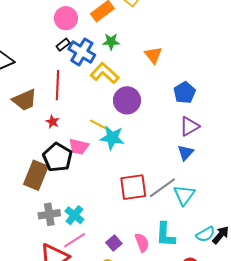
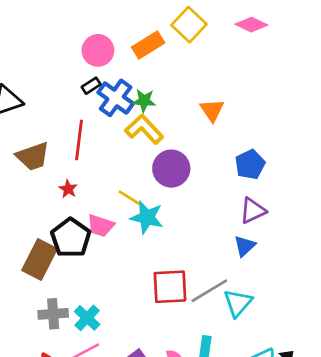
green star: (111, 42) -> (144, 101), moved

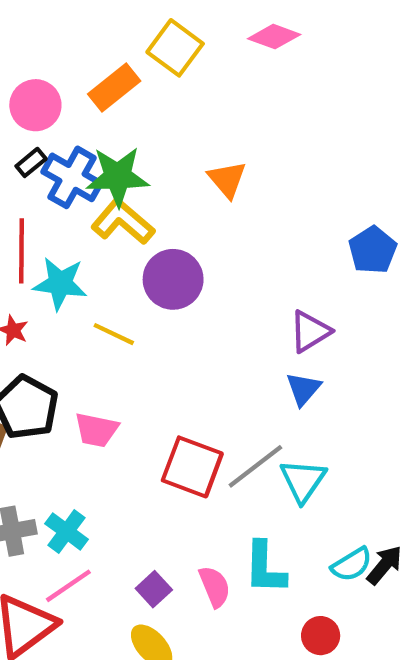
green star: (144, 101) -> (118, 177), size x1.6
blue pentagon: (250, 164) -> (373, 250), moved
cyan star: (147, 217) -> (60, 283), moved
pink trapezoid: (101, 226) -> (96, 430), moved
red square: (170, 287) -> (192, 467), turned 30

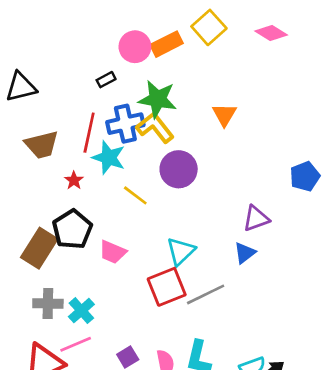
pink circle: (35, 105) -> (135, 47), moved
blue cross: (72, 177) -> (125, 124), moved, turned 36
red square: (192, 467) -> (167, 287), turned 36
cyan triangle: (303, 481) -> (181, 251), moved

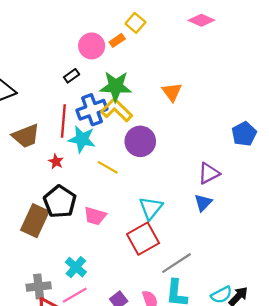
yellow square: (209, 27) -> (135, 23), moved, size x0.7
orange rectangle: (167, 44) -> (117, 40), size x0.6
gray line: (206, 294) -> (176, 263), moved
gray cross: (48, 304) -> (39, 287), moved

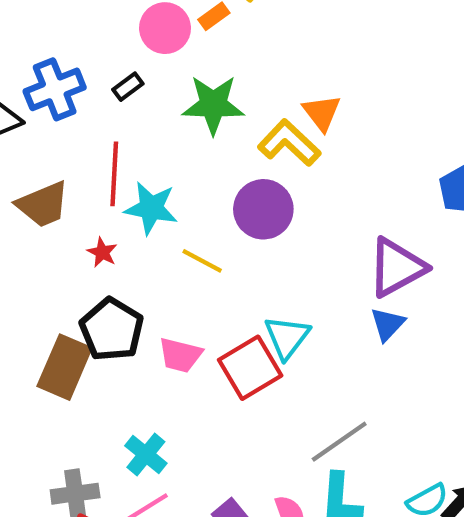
blue cross: (92, 110) -> (55, 89), moved
yellow L-shape: (117, 110) -> (289, 143), moved
purple triangle: (209, 173) -> (397, 267), size x1.4
red square: (143, 239) -> (250, 368), moved

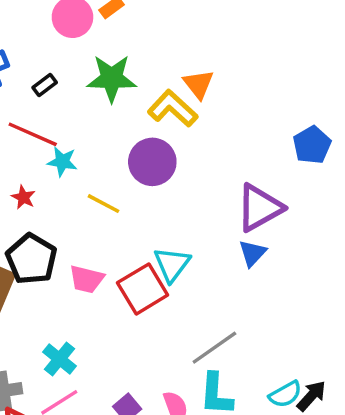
black rectangle: (128, 87) -> (45, 85), moved
red line: (114, 174) -> (33, 134), turned -69
cyan star: (151, 208) -> (62, 162), size x0.7

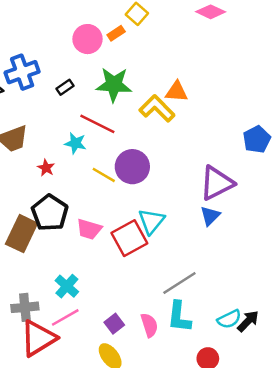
orange triangle: (199, 84) -> (177, 92), turned -50
red line: (33, 134) -> (97, 124), moved
purple circle: (152, 162) -> (132, 167), moved

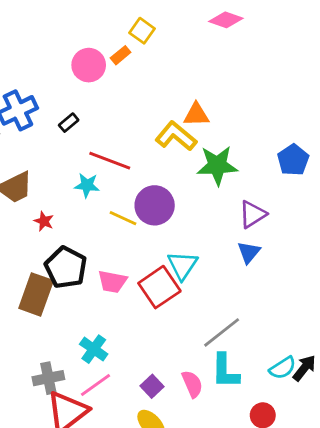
green star: (114, 85) -> (217, 165), moved
red star: (46, 168) -> (44, 221), moved
purple triangle: (217, 183) -> (253, 214), size x0.7

